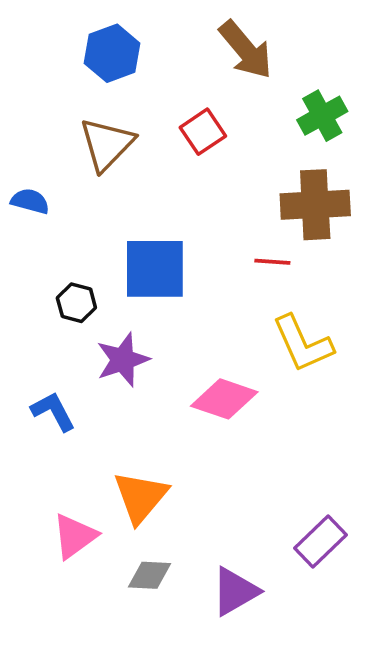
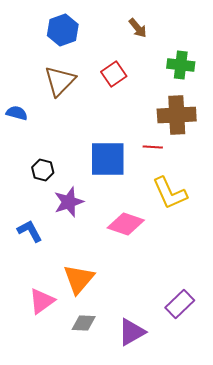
brown arrow: (246, 50) -> (138, 28), size x0.6
green cross: (322, 116) -> (181, 65), turned 36
blue square: (155, 269) -> (108, 159), moved

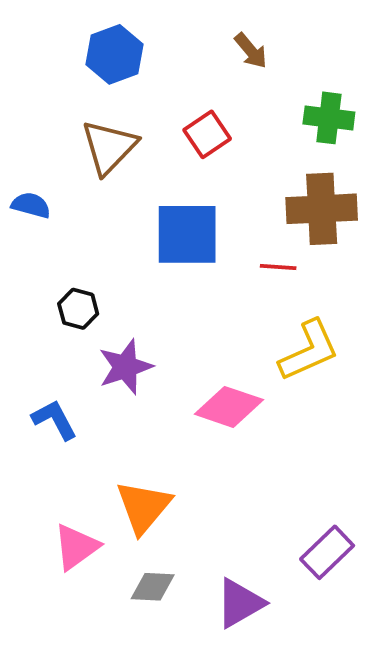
blue square: (108, 159) -> (187, 234), moved
yellow L-shape: (170, 193) -> (309, 351), turned -90

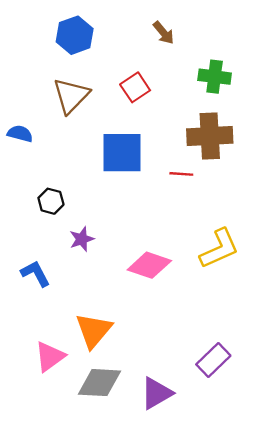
yellow L-shape: (309, 351) -> (219, 249), moved
purple star: (125, 367) -> (82, 239), size x0.7
gray diamond: (153, 587) -> (100, 383), size x1.5

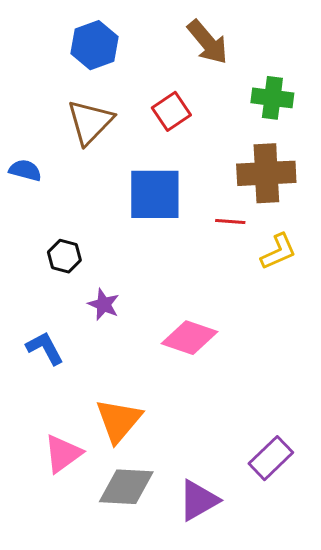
brown arrow: (164, 33) -> (208, 42), size x1.5
purple star: (82, 239) -> (104, 304), turned -30
yellow L-shape: (219, 249) -> (278, 252), moved, size x0.7

